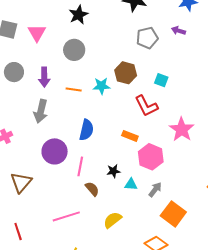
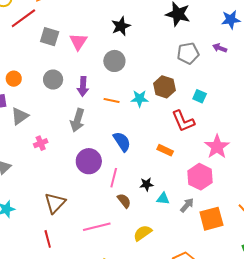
blue semicircle: (86, 130) -> (122, 142), turned -50
pink hexagon: (151, 157) -> (200, 177), moved
brown triangle: (21, 182) -> (55, 203), moved
orange square: (173, 214) -> (211, 219), moved, turned 35

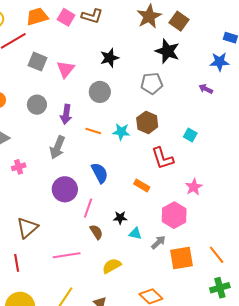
gray pentagon: (188, 53) -> (152, 83), moved
cyan square: (200, 96) -> (190, 135), moved
pink star: (217, 147) -> (194, 187), size x0.7

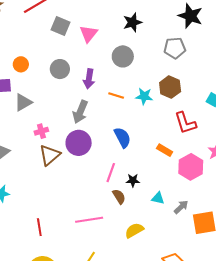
purple circle: (65, 189) -> (79, 143), moved
pink hexagon: (174, 215) -> (191, 167), moved
black star: (120, 218) -> (133, 180), moved
brown triangle: (27, 228) -> (50, 155), moved

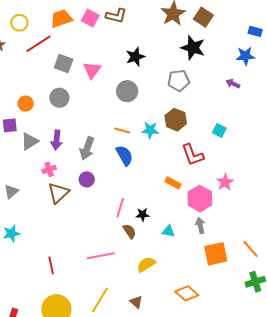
gray circle: (60, 69) -> (59, 98), moved
purple arrow: (89, 79) -> (57, 140), moved
blue semicircle: (122, 137) -> (124, 155), moved
purple circle: (79, 143) -> (87, 179), size x0.6
gray arrow: (181, 207) -> (200, 226), moved, turned -56

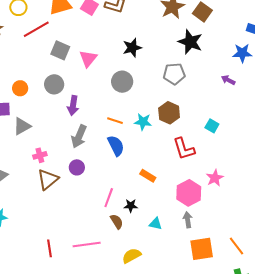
purple arrow: (57, 140) -> (73, 105), moved
orange rectangle: (173, 183) -> (148, 176), moved
red line: (51, 265) -> (50, 248), moved

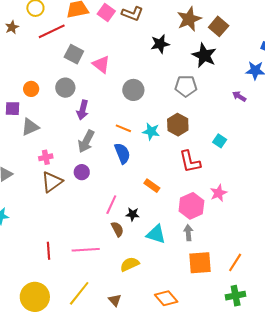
black star: (132, 48) -> (160, 44), moved
pink triangle: (88, 58) -> (101, 64), turned -36
cyan triangle: (156, 224) -> (156, 234), size x1.5
orange line: (237, 246) -> (235, 262), turned 66

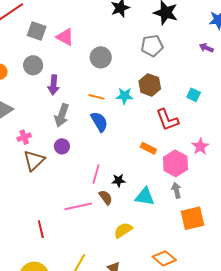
orange rectangle: (152, 186) -> (148, 148), moved
pink line: (86, 250) -> (78, 206), moved

